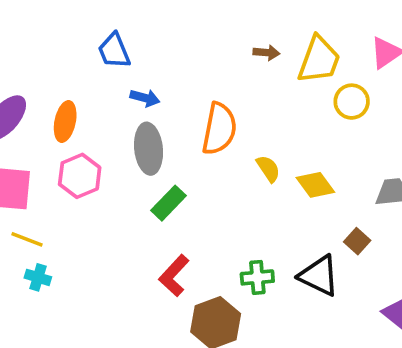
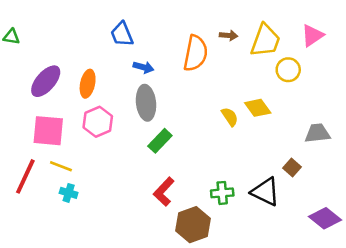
orange semicircle: (219, 129) -> (196, 53), moved
yellow diamond: (315, 185) -> (258, 108), moved

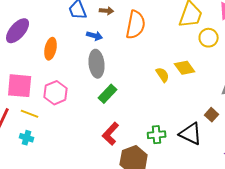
brown arrow: (229, 35) -> (107, 11), moved
purple ellipse: (46, 81) -> (18, 31), moved
pink hexagon: (98, 122) -> (56, 93), moved
cyan cross: (69, 193) -> (27, 138), moved

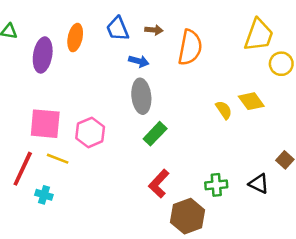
purple ellipse: (18, 31) -> (43, 55), turned -32
orange ellipse: (51, 49) -> (75, 38), moved
black triangle: (191, 134) -> (259, 184), size x0.7
cyan cross: (27, 138) -> (44, 195), moved

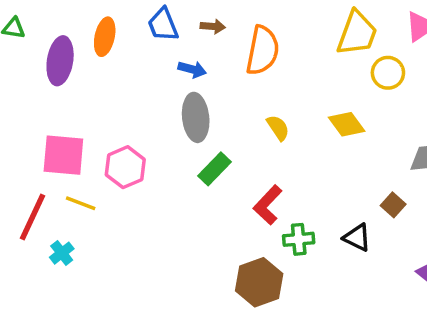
yellow semicircle: (224, 110) -> (278, 128), moved
red L-shape: (159, 184) -> (268, 205), moved
cyan cross: (44, 195) -> (62, 253), turned 35

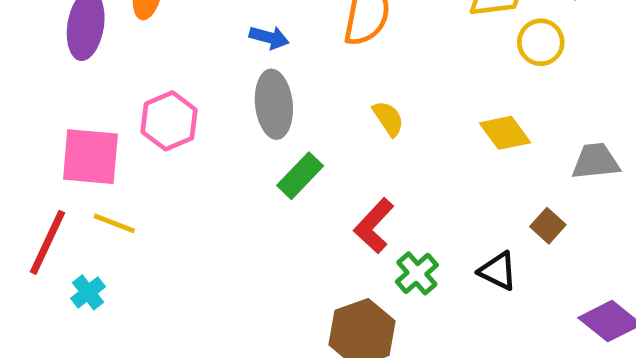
yellow diamond: (347, 124) -> (505, 133), moved
pink hexagon: (125, 167) -> (169, 121), moved
green cross: (299, 239) -> (417, 273), turned -36

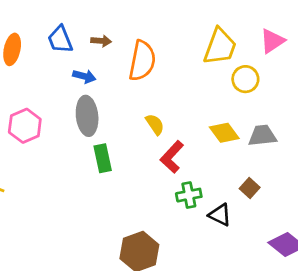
gray trapezoid: (596, 161) -> (262, 136), moved
green rectangle: (300, 176) -> (103, 158), turned -56
red L-shape: (374, 226) -> (172, 157), moved
green cross: (417, 273) -> (189, 195), moved, turned 30

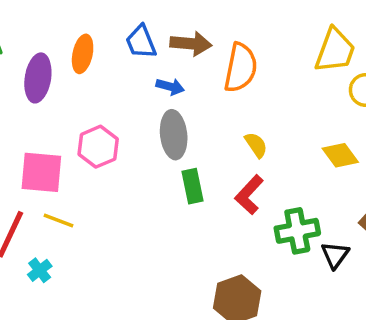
brown arrow: (101, 41) -> (191, 44), size x1.6
red L-shape: (172, 157) -> (249, 195), moved
green cross: (189, 195) -> (297, 231), size x1.4
black triangle: (220, 215) -> (335, 255), turned 40

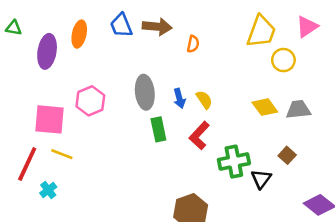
orange semicircle: (241, 68) -> (193, 44), size x0.5
blue arrow: (170, 87) -> (179, 98), moved, turned 60

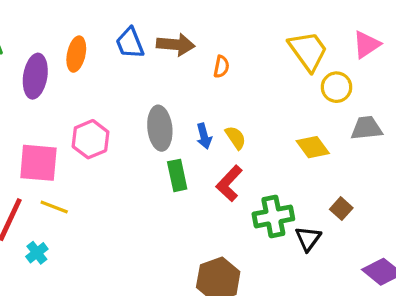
yellow trapezoid: (261, 32) -> (308, 51), turned -56
gray trapezoid: (298, 110) -> (366, 128), moved

